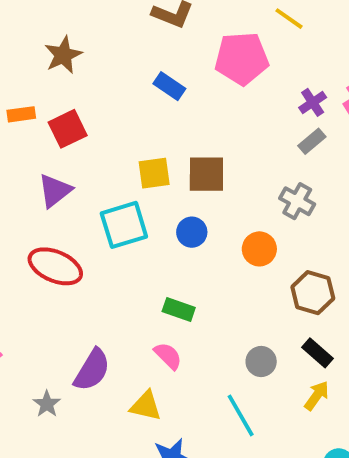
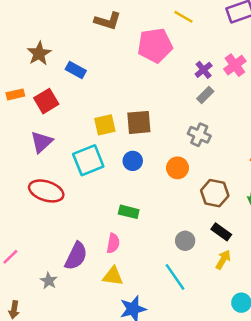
blue rectangle: (169, 86) -> (76, 70), moved
pink semicircle: (168, 356) -> (113, 243), moved, turned 60

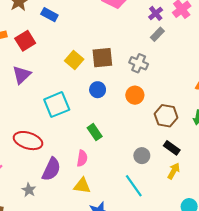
yellow square: (105, 125) -> (74, 60), turned -36
gray cross: (199, 135) -> (139, 63), moved
cyan square: (88, 160) -> (57, 105), moved
red ellipse: (46, 191) -> (28, 141), moved
green rectangle: (129, 212) -> (95, 132), turned 42

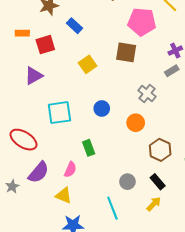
brown square: (102, 58) -> (126, 52), moved
yellow square: (74, 60) -> (88, 64), moved

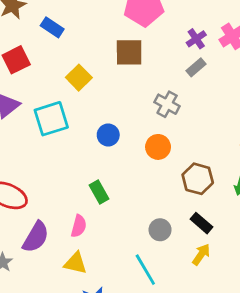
cyan square: (59, 113) -> (51, 119), moved

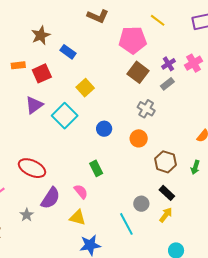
brown square: (129, 52) -> (138, 72), moved, turned 35
cyan square: (51, 119) -> (65, 116), turned -30
pink semicircle: (79, 226) -> (81, 192), turned -56
gray circle: (160, 230) -> (141, 204), moved

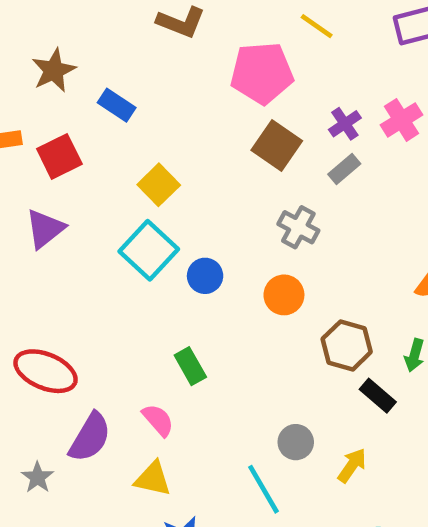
cyan square: (65, 116) -> (149, 250), moved
black rectangle: (167, 193) -> (378, 396), moved

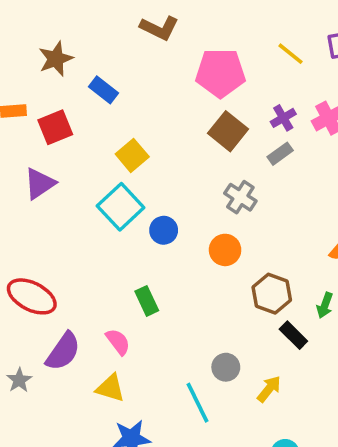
yellow line: (317, 26) -> (291, 54), moved

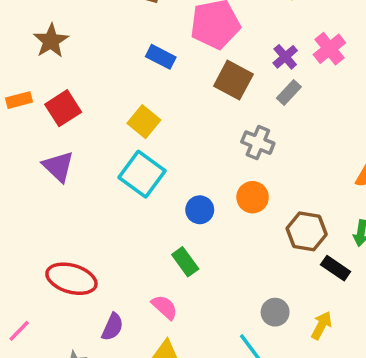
blue rectangle: (104, 90) -> (161, 57), moved
purple triangle: (40, 184) -> (58, 166), turned -32
blue circle: (164, 230) -> (200, 210), moved
purple semicircle: (63, 351) -> (112, 327), size x0.7

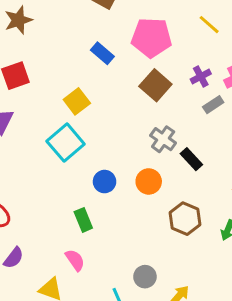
gray rectangle: (289, 92) -> (213, 105), moved
black rectangle: (336, 268) -> (191, 159), moved
pink semicircle: (165, 307) -> (75, 260), moved

